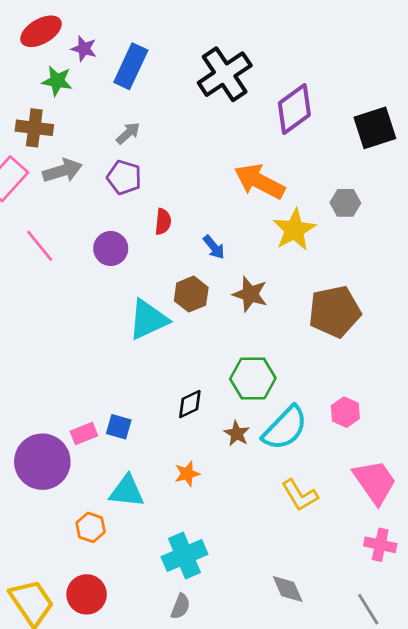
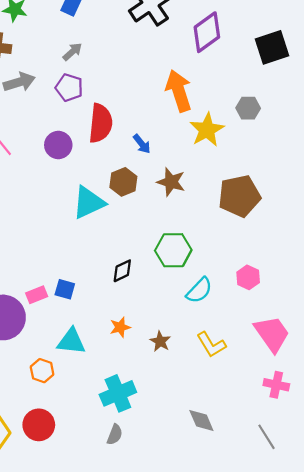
orange arrow: (260, 181) -> (179, 91), turned 45
red semicircle: (163, 222) -> (101, 123), size x1.8
cyan semicircle: (285, 428) -> (199, 290), size x0.7
brown star: (237, 434) -> (160, 341), moved

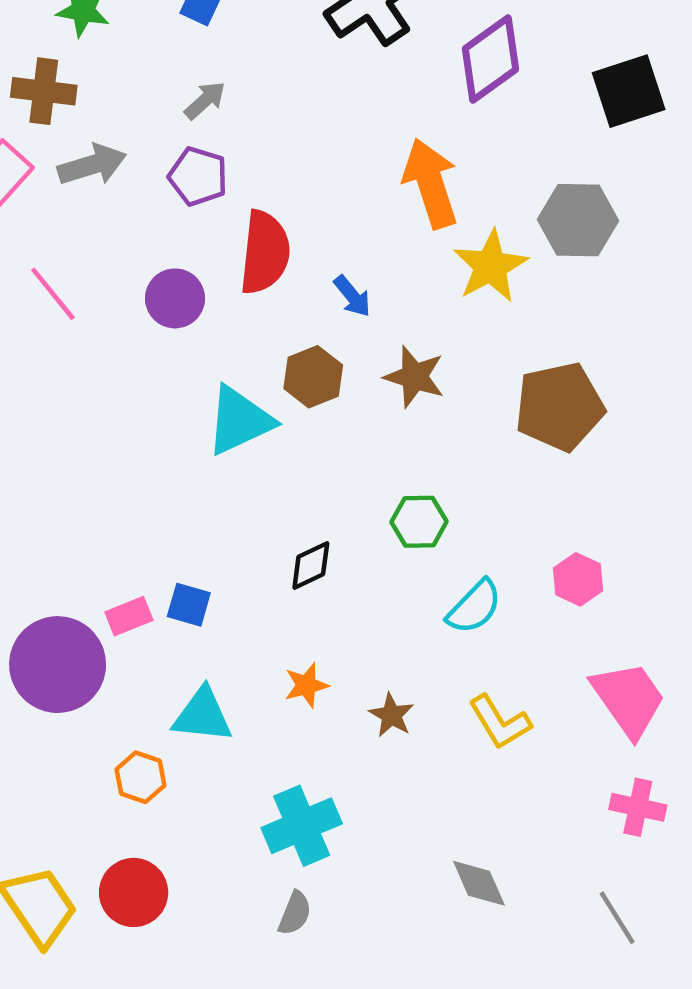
gray hexagon: (248, 108) -> (578, 220), size x1.5
green hexagon: (173, 250) -> (419, 522), size x0.7

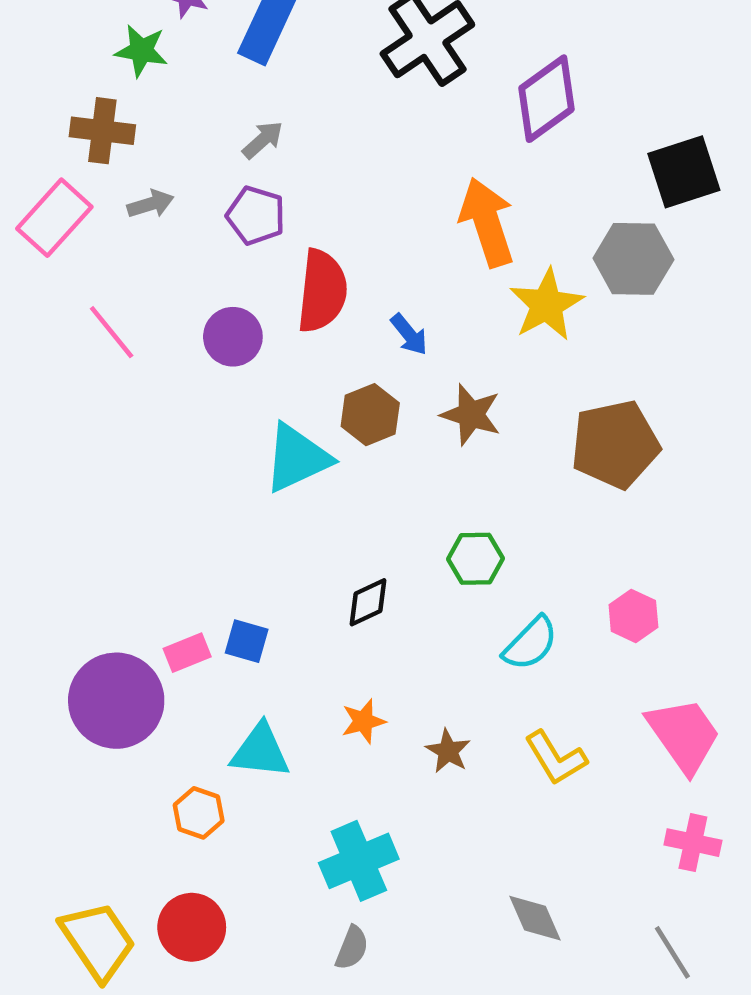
black square: (629, 91) -> (684, 172), moved
gray arrow: (92, 165) -> (151, 204), size x0.7

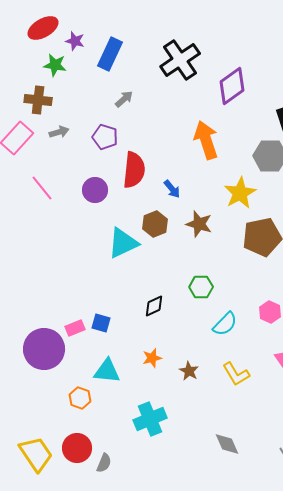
gray arrow: (263, 140) -> (124, 99), moved
yellow star: (546, 305) -> (240, 193), moved
gray semicircle: (352, 948) -> (104, 463), moved

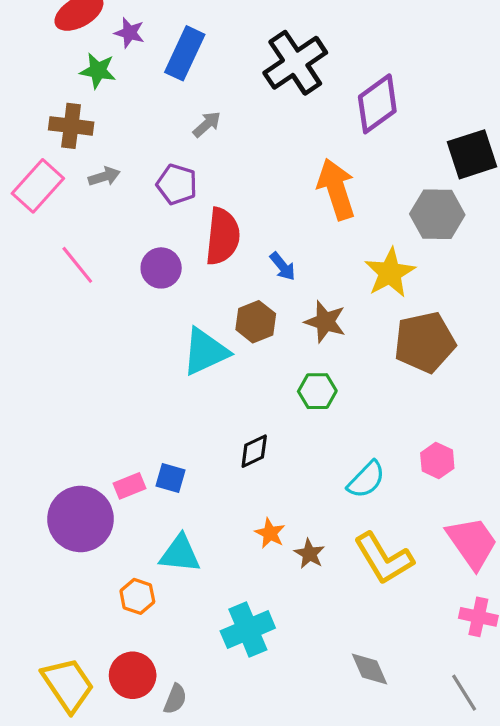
green hexagon: (201, 287) -> (317, 391), moved
orange star: (152, 358) -> (270, 533), moved, turned -30
yellow L-shape: (236, 374) -> (384, 558), size x1.4

